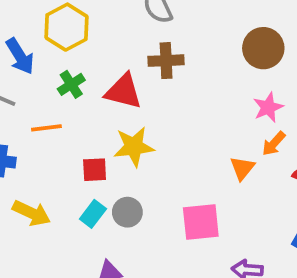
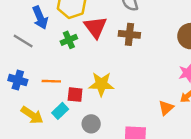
red triangle: (123, 91) -> (95, 27), moved, turned 30
orange line: (46, 128) -> (51, 81), moved
cyan rectangle: (93, 214) -> (60, 111), moved

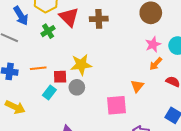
orange triangle: (166, 108) -> (137, 86), moved
yellow arrow: (32, 115) -> (15, 107), moved
gray circle: (91, 124) -> (77, 87), moved

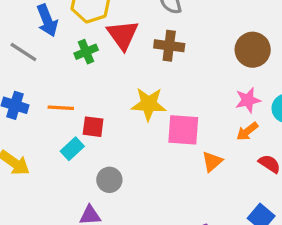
yellow star: (81, 65) -> (149, 104), moved
gray circle: (77, 87) -> (109, 180), moved
pink square: (116, 105) -> (183, 130), moved

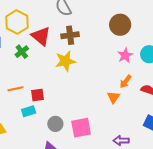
yellow star: (149, 104) -> (65, 61), moved
pink square: (183, 130) -> (81, 128), moved
orange arrow: (247, 131) -> (126, 82), moved
cyan rectangle: (72, 149) -> (29, 111), turned 40

